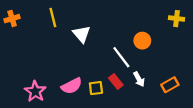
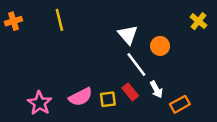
yellow cross: (177, 19) -> (199, 21), turned 32
white triangle: (82, 34) -> (128, 35), moved
orange rectangle: (170, 85) -> (180, 104), moved

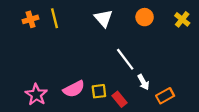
orange cross: (14, 21) -> (31, 19), moved
white triangle: (128, 35) -> (103, 18), moved
orange circle: (160, 46) -> (145, 17), moved
red rectangle: (130, 92) -> (119, 99), moved

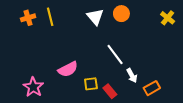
orange circle: (145, 17) -> (121, 14), moved
pink semicircle: (74, 89) -> (68, 69), moved

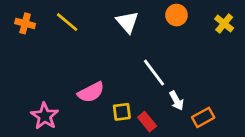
orange circle: (121, 14) -> (176, 15), moved
yellow line: (50, 17) -> (67, 22), turned -36
orange cross: (28, 18) -> (25, 23), moved, turned 32

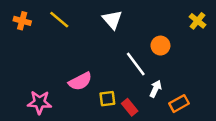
orange circle: (176, 15) -> (160, 46), moved
white arrow: (176, 101) -> (156, 89), turned -126
pink star: (45, 116) -> (39, 102), turned -30

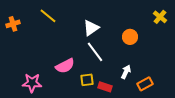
white triangle: (112, 20) -> (91, 28), moved, turned 36
orange cross: (22, 21) -> (13, 24), moved, turned -32
white line: (136, 64) -> (95, 52), moved
red rectangle: (130, 107) -> (105, 87), turned -32

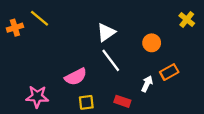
yellow line: (48, 16) -> (39, 18), moved
yellow square: (87, 80) -> (86, 102), moved
orange rectangle: (145, 84) -> (169, 72), moved

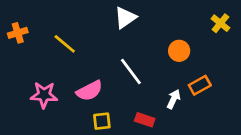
yellow line: (39, 18) -> (65, 44), moved
white triangle: (106, 32) -> (125, 18), moved
pink star: (37, 97) -> (44, 95), moved

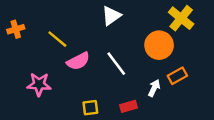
yellow cross: (220, 23) -> (181, 18), moved, size x1.5
orange circle: (179, 51) -> (159, 45), size x1.5
pink semicircle: (89, 91) -> (78, 61), moved
red rectangle: (145, 120) -> (128, 106), turned -35

